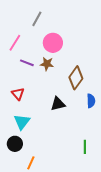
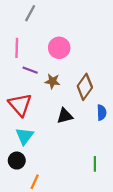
gray line: (37, 19) -> (30, 13), moved
pink line: (15, 43) -> (17, 48), turned -30
brown star: (47, 64) -> (52, 81), moved
red triangle: (18, 94) -> (20, 105), size x1.6

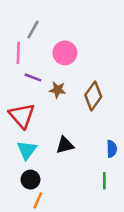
gray line: (30, 13) -> (33, 30), moved
blue semicircle: (102, 113) -> (112, 149), moved
black triangle: (65, 116) -> (65, 145), moved
black circle: (17, 161) -> (30, 180), moved

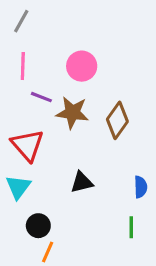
gray line: (33, 30) -> (21, 21), moved
brown star: (58, 90) -> (72, 113), size x1.5
cyan triangle: (27, 150) -> (18, 187), moved

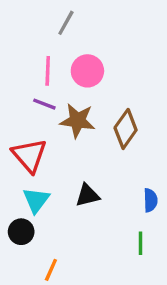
gray line: (21, 21) -> (66, 23), moved
pink line: (23, 66) -> (48, 71), moved
cyan triangle: (18, 187) -> (36, 200), moved
black circle: (38, 226) -> (21, 232), moved

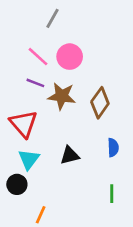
pink line: (48, 71) -> (38, 57), turned -50
blue semicircle: (150, 200) -> (113, 148), moved

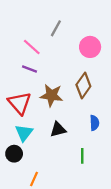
gray line: (53, 18) -> (56, 28), moved
pink circle: (70, 57) -> (90, 47), moved
brown star: (62, 96) -> (52, 95), moved
green line: (112, 194) -> (82, 156), moved

